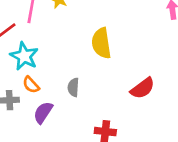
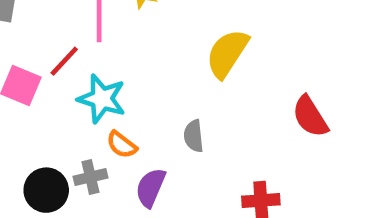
yellow semicircle: (101, 43) -> (227, 53), turned 52
red semicircle: (143, 88) -> (310, 117), turned 105

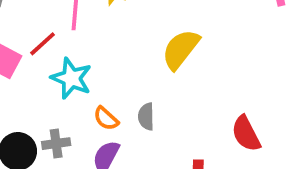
red semicircle: (310, 117) -> (246, 134), moved
orange semicircle: (122, 145) -> (106, 119), moved

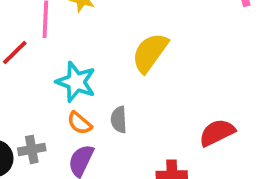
cyan star: (71, 78) -> (76, 82), moved
red semicircle: (246, 134) -> (217, 133), turned 93

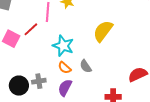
gray semicircle: (119, 120) -> (86, 66), turned -32

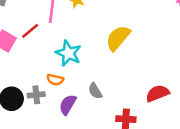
gray semicircle: (86, 66) -> (95, 91), moved
orange semicircle: (65, 68) -> (55, 80), moved, turned -32

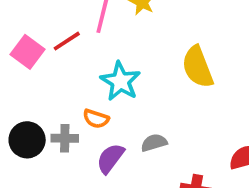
yellow semicircle: (118, 38) -> (198, 67), turned -68
gray semicircle: (95, 91) -> (154, 143), turned 98

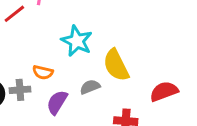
yellow semicircle: (198, 67) -> (116, 65), moved
cyan star: (120, 81) -> (77, 41), moved

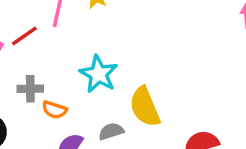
gray cross: (20, 90) -> (30, 89), moved

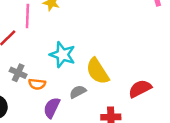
gray cross: (30, 89) -> (18, 73), turned 35

